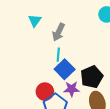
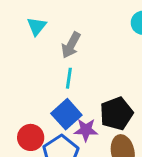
blue square: (65, 69) -> (66, 114), moved
red circle: (45, 92) -> (31, 137), moved

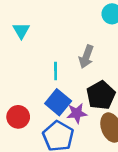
gray arrow: (71, 45) -> (86, 57), moved
red circle: (31, 137) -> (18, 117), moved

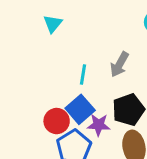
red circle: (18, 117) -> (57, 121), moved

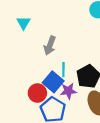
gray arrow: (119, 64) -> (50, 46), moved
cyan line: (83, 74) -> (63, 70), moved

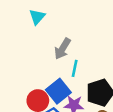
cyan line: (63, 70) -> (75, 68), moved

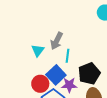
cyan triangle: (37, 17) -> (38, 50), moved

